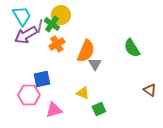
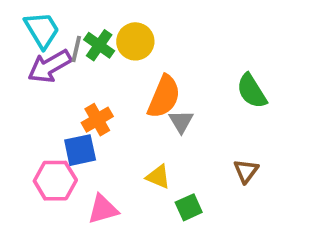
yellow circle: (61, 15) -> (135, 41), moved
orange cross: (57, 44) -> (97, 120), moved
brown triangle: (150, 90) -> (246, 171), moved, turned 32

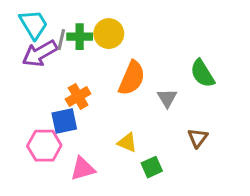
green cross: (99, 45) -> (80, 37), turned -35
gray triangle: (181, 122) -> (167, 98), moved

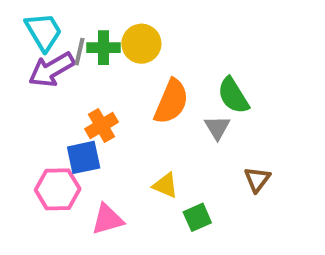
green semicircle: (202, 73) -> (233, 96), moved

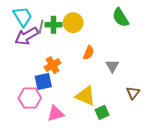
green semicircle: (233, 96) -> (121, 18), moved
orange semicircle: (171, 102) -> (89, 53), size x0.6
yellow triangle: (165, 185) -> (85, 96), size x1.5

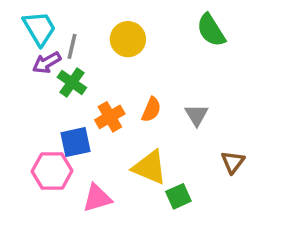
green cross: (53, 25) -> (72, 82), moved, turned 35
purple arrow: (27, 36) -> (47, 63), size x0.7
orange semicircle: (89, 53) -> (151, 110), moved
orange cross: (52, 65) -> (110, 117), moved

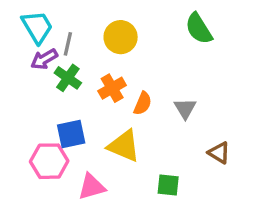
orange cross: (110, 117) -> (112, 88), moved
brown triangle: (233, 162) -> (219, 153), turned -35
yellow triangle: (150, 167) -> (124, 146), moved
green square: (178, 196) -> (168, 185), turned 30

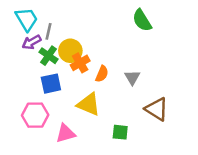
yellow circle: (121, 37) -> (70, 51), moved
blue square: (71, 134) -> (51, 84), moved
brown triangle: (219, 153) -> (157, 109), size x1.5

